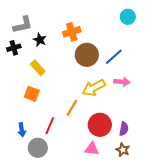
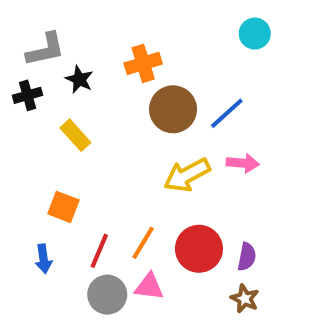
orange square: (32, 94) -> (63, 207), moved
orange line: (72, 108) -> (143, 243), moved
gray circle: (38, 148) -> (107, 295), moved
pink triangle: (92, 149) -> (149, 287), moved

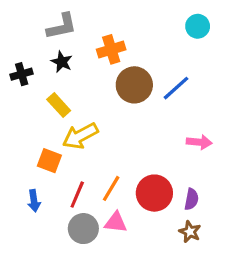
gray L-shape: (45, 49) -> (62, 26), moved
pink arrow: (243, 163) -> (199, 142), moved
yellow arrow: (187, 175) -> (80, 136), moved

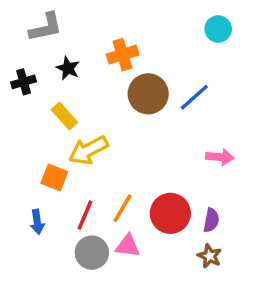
gray L-shape: (62, 26) -> (46, 27), moved

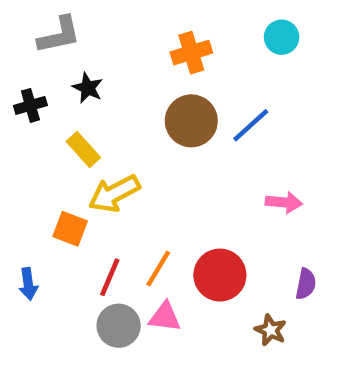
orange cross: (123, 55) -> (191, 53), moved
purple semicircle: (211, 220) -> (306, 284), moved
blue arrow: (37, 222) -> (28, 284), moved

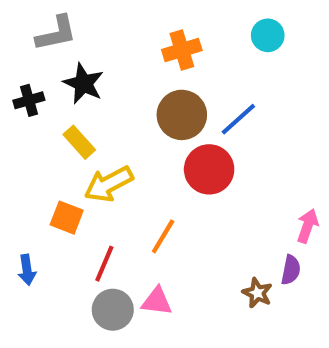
black star: (88, 88) -> (83, 84), size x1.4
pink arrow: (284, 202) -> (308, 226), moved, turned -76
orange line: (158, 268) -> (163, 236), moved
red circle: (220, 275) -> (209, 169), moved
brown star: (271, 330) -> (257, 293), moved

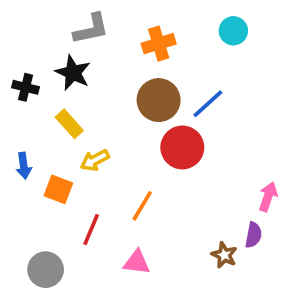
gray L-shape: (56, 33) -> (91, 29), moved
black cross: (29, 100) -> (26, 87), turned 30
yellow arrow: (109, 184) -> (95, 160), size x0.7
blue arrow: (27, 270) -> (24, 166), moved
gray circle: (113, 310) -> (46, 270), moved

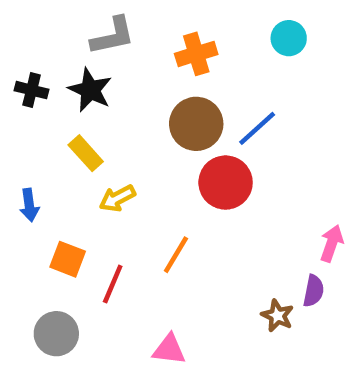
black cross: (26, 87) -> (32, 90), moved
orange square: (58, 189) -> (68, 259), moved
pink triangle: (137, 262) -> (169, 349), moved

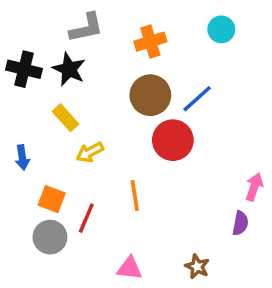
black cross: (32, 90) -> (24, 69), size x1.4
orange line: (176, 255) -> (135, 196), turned -40
brown star: (277, 316) -> (197, 267), moved
gray circle: (56, 334) -> (50, 237), moved

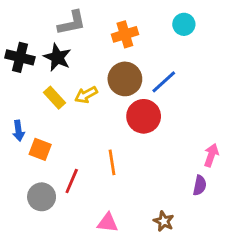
yellow arrow: (90, 152) -> (86, 95), moved
orange square: (52, 199) -> (40, 149), moved

